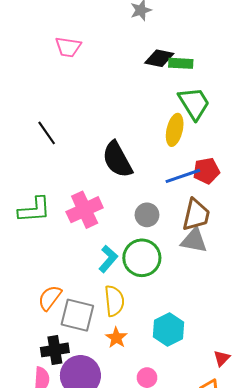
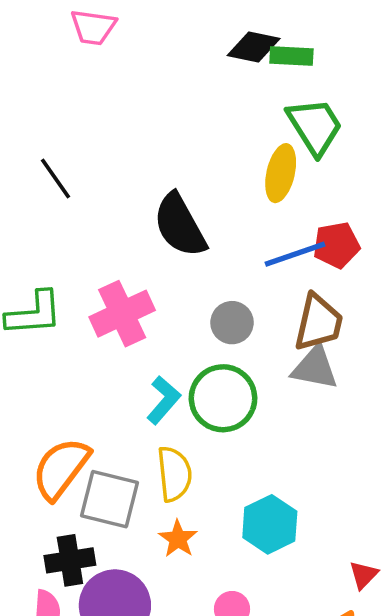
orange semicircle: (50, 298) -> (61, 469), size x1.4

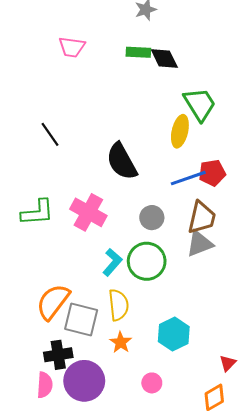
black diamond: (254, 47) -> (164, 58), turned 52
green rectangle: (291, 56) -> (138, 52), moved
pink cross: (122, 314) -> (88, 212), turned -36
gray triangle: (315, 368) -> (200, 244), turned -32

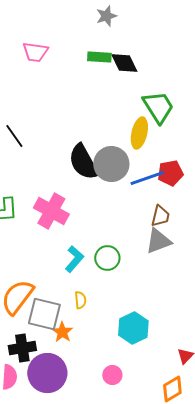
gray circle: (152, 218) -> (111, 164), moved, size x1.5
brown trapezoid: (202, 218) -> (160, 216), size x0.7
green circle: (147, 261) -> (107, 258), size x0.7
yellow semicircle: (119, 305) -> (80, 300), size x0.6
orange star: (121, 342) -> (62, 332), moved

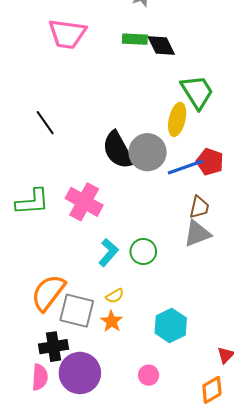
pink trapezoid: (35, 52) -> (67, 34), size x1.4
red pentagon: (170, 173) -> (210, 162), turned 30
yellow semicircle: (80, 300) -> (115, 296), turned 66
orange star: (62, 332) -> (112, 321), moved

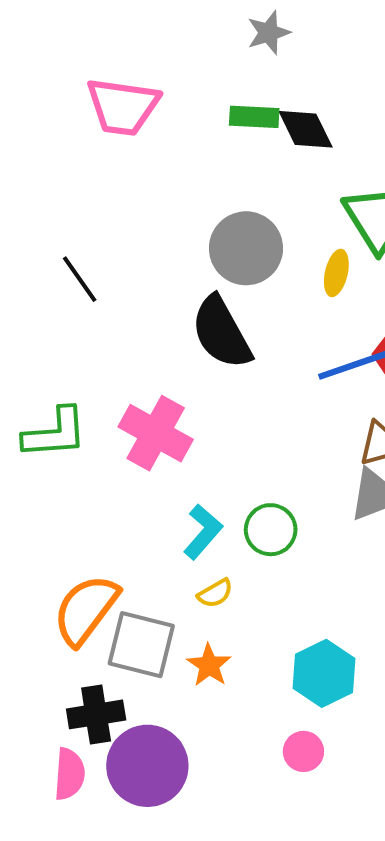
yellow ellipse: (177, 119) -> (336, 273), size x0.7
gray circle: (148, 152) -> (246, 248), moved
yellow semicircle: (115, 296) -> (215, 593), moved
pink circle: (149, 375) -> (303, 751), moved

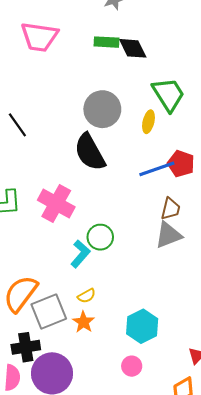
green circle: (271, 530) -> (100, 237), moved
yellow semicircle: (215, 593) -> (87, 296), moved
gray square: (141, 645) -> (49, 312), turned -36

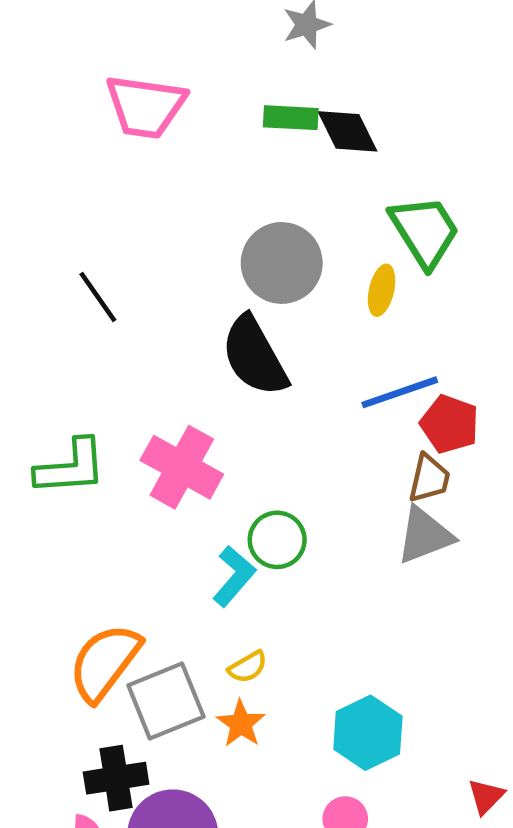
red pentagon: (181, 164) -> (450, 424), moved

